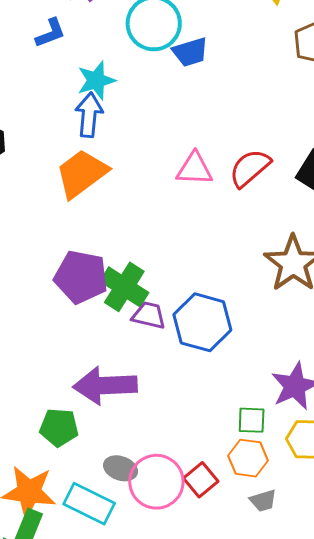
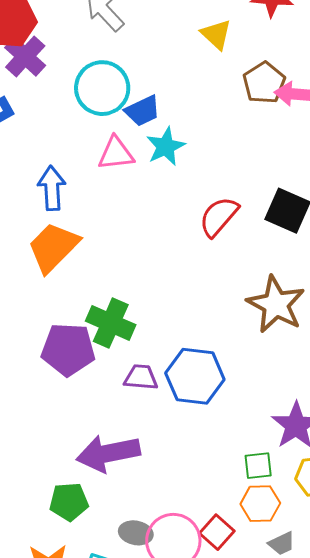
cyan star: (96, 80) -> (166, 147), moved
pink triangle: (194, 169) -> (116, 153), moved
green cross: (124, 287) -> (111, 323), moved

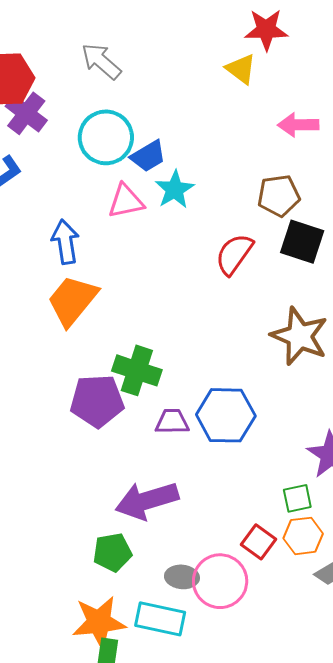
yellow triangle: (216, 34) -> (241, 69), moved
brown pentagon: (264, 83) -> (279, 196), moved, turned 30
red square: (217, 532) -> (259, 542), moved

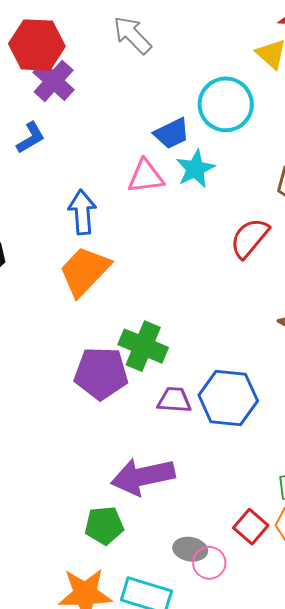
cyan circle: (106, 137) -> (226, 104), moved
gray ellipse: (182, 577) -> (190, 549), moved
pink circle: (220, 581) -> (209, 563), size x0.6

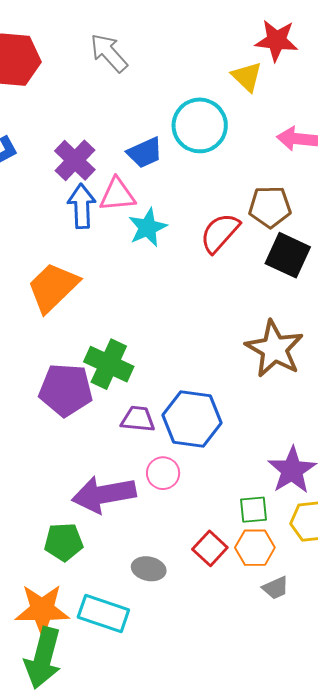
purple cross: (54, 81) -> (75, 160), moved
cyan star: (195, 169) -> (148, 228), moved
blue arrow: (82, 212) -> (82, 206), moved
red semicircle: (250, 238) -> (220, 233), moved
pink circle: (209, 563) -> (163, 473), moved

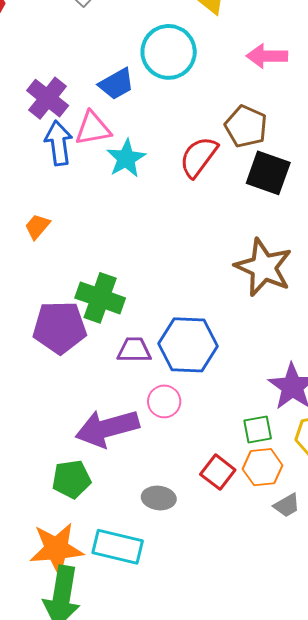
brown pentagon: (270, 207) -> (246, 126), turned 30
orange trapezoid: (53, 287) -> (37, 227), size x0.5

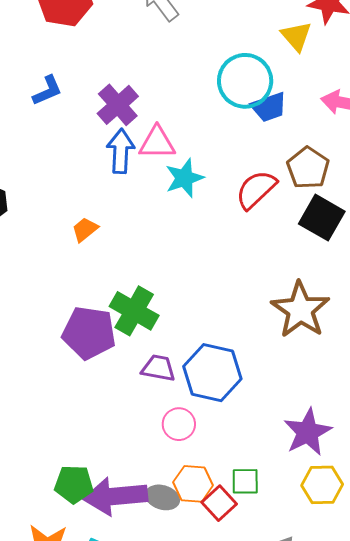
blue trapezoid: (116, 84) -> (269, 107), moved
purple arrow: (107, 428) -> (115, 496), moved
green square: (258, 430) -> (245, 481), moved
orange hexagon: (263, 467) -> (193, 484), moved
gray ellipse: (159, 498) -> (162, 497), moved

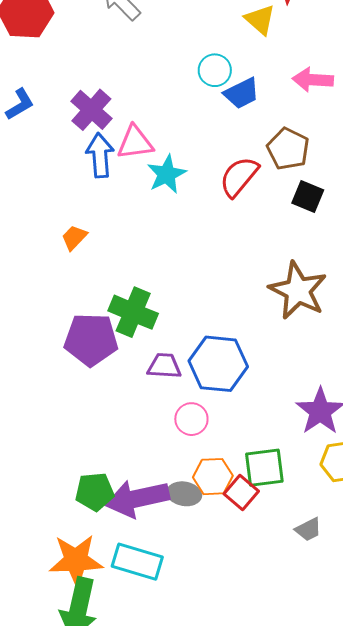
cyan circle: (245, 81) -> (215, 70), size x0.6
black square: (322, 218) -> (308, 196), size x0.7
green square: (245, 481) -> (264, 468), size x1.4

